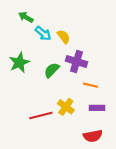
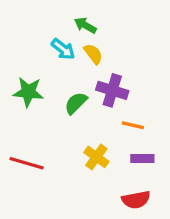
green arrow: (26, 17) -> (85, 25), moved
green star: (19, 63) -> (28, 92), turned 30
red line: (41, 115) -> (27, 163), moved, turned 30

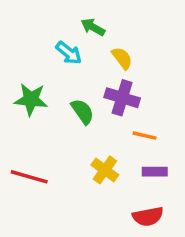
yellow semicircle: (93, 54) -> (122, 58), moved
green semicircle: (76, 103) -> (83, 111), turned 100

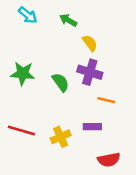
cyan arrow: (69, 53) -> (28, 15), moved
yellow cross: (105, 170) -> (61, 137), moved, turned 30
purple rectangle: (155, 172) -> (92, 127), moved

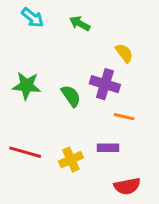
yellow semicircle: (90, 43) -> (124, 53), moved

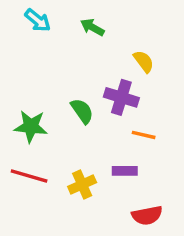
green star: (27, 86) -> (31, 126), moved

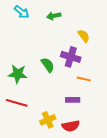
green arrow: (92, 27) -> (54, 16), turned -40
yellow cross: (82, 185) -> (48, 120), moved
red semicircle: (147, 215) -> (71, 126), moved

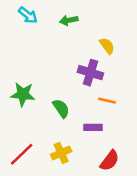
green semicircle: (48, 65) -> (61, 108), moved
red line: (17, 103) -> (22, 154), moved, turned -60
red semicircle: (71, 126) -> (110, 161), moved, turned -42

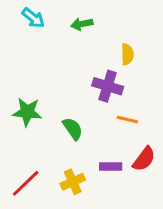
yellow semicircle: (107, 46) -> (127, 54), turned 36
purple rectangle: (93, 127) -> (111, 167), moved
red semicircle: (110, 161) -> (144, 159), moved

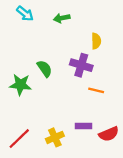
green semicircle: (73, 129) -> (45, 69), moved
red semicircle: (144, 159) -> (109, 134), moved, turned 30

